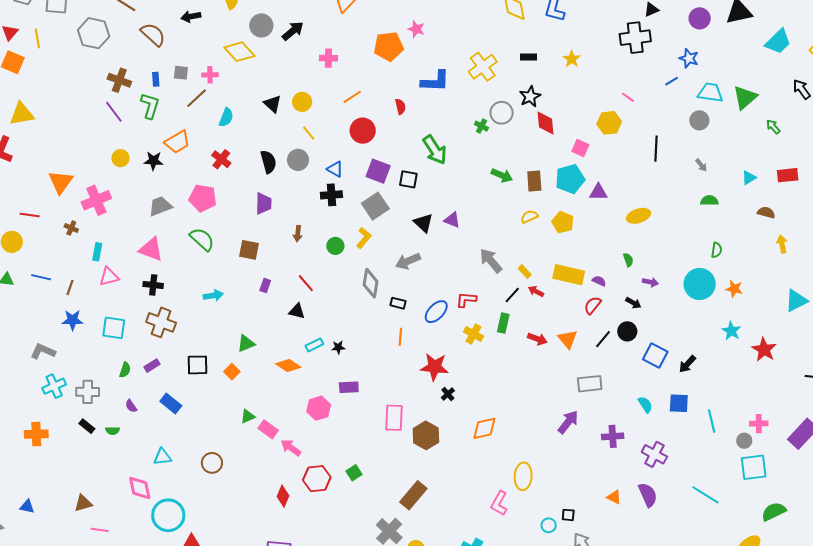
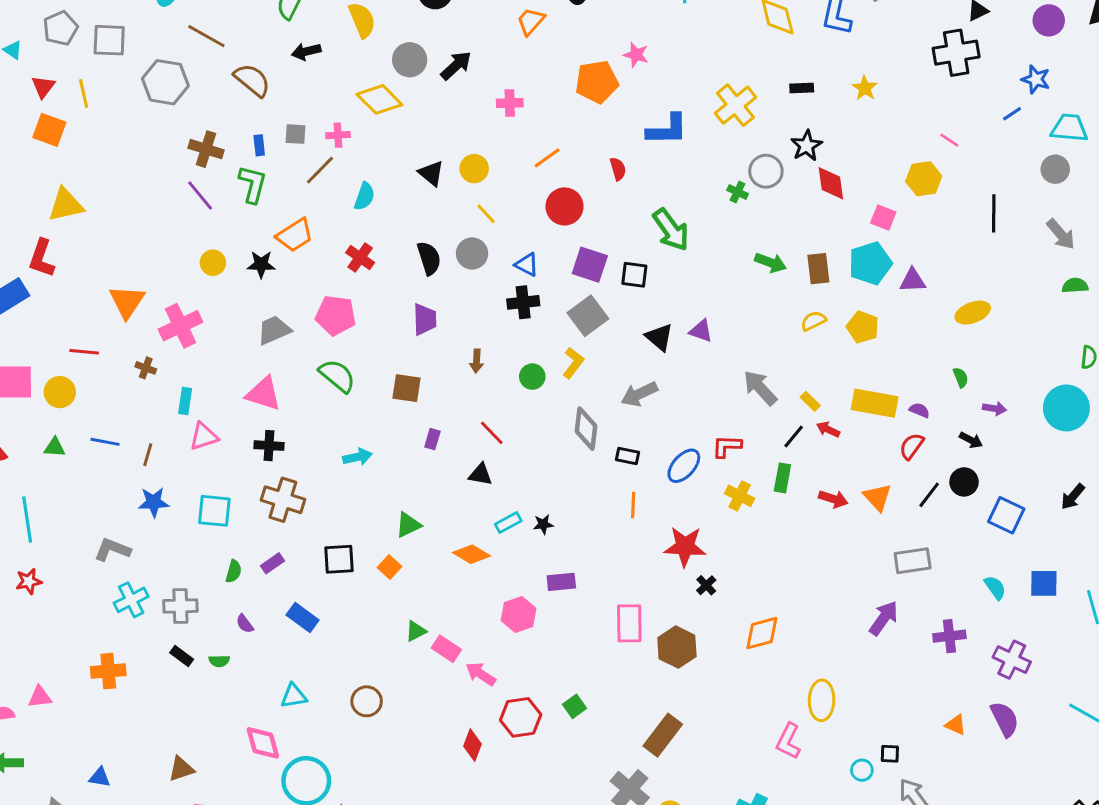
gray arrow: (701, 165) -> (1061, 234), size x1.6
black arrow: (687, 364) -> (1073, 497), moved

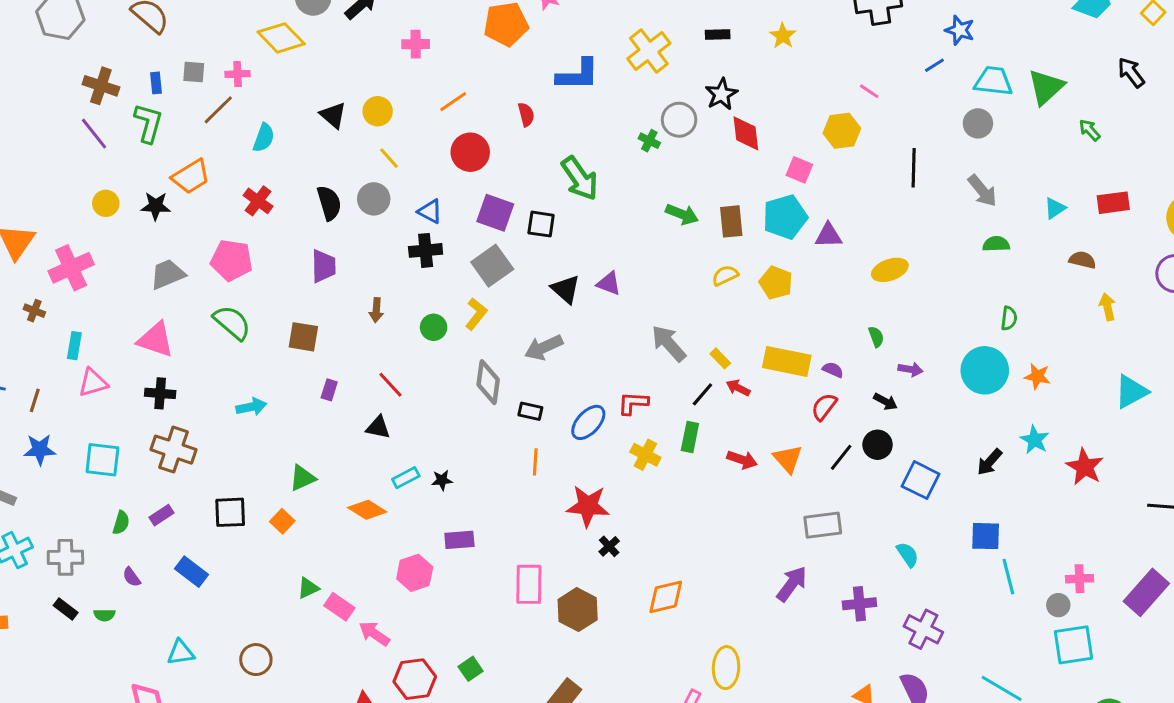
blue square: (1044, 583) -> (986, 536), moved

